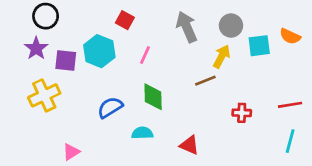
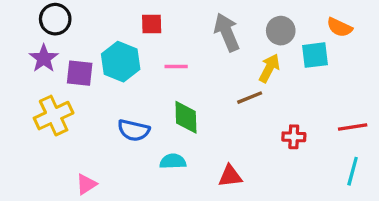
red square: (125, 20) -> (152, 24), turned -30
orange semicircle: (290, 36) -> (340, 27), moved
pink line: (145, 55) -> (176, 67), turned 66
blue semicircle: (110, 107) -> (134, 130), turned -135
red triangle: (189, 145) -> (230, 176), turned -30

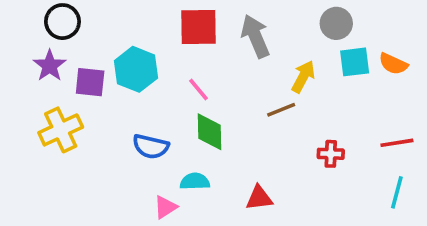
red square: (152, 24) -> (198, 27), moved, size x1.6
orange semicircle: (340, 27) -> (393, 64), moved
gray circle: (281, 31) -> (336, 23), moved
pink line: (176, 67) -> (198, 90), moved, turned 50
pink triangle: (86, 184) -> (165, 207), moved

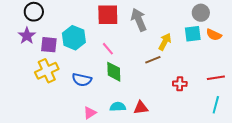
gray circle: (336, 23) -> (201, 13), moved
yellow cross: (61, 130) -> (47, 71), moved
cyan semicircle: (195, 181) -> (118, 107), moved

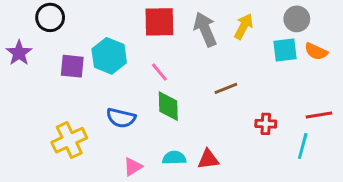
purple star: (27, 36) -> (19, 53), moved
yellow arrow: (165, 42) -> (244, 26), moved
yellow cross: (47, 71) -> (69, 140), moved
cyan line: (216, 105) -> (303, 146), moved

